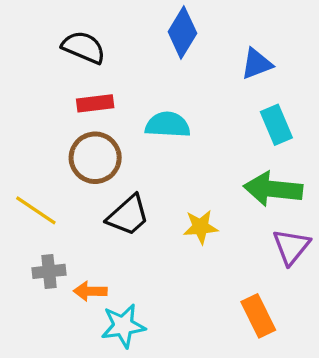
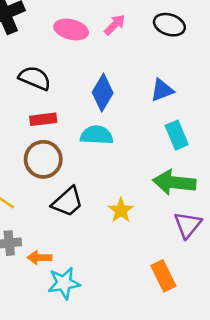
blue diamond: (182, 33) -> (103, 93), moved
yellow star: (201, 227) -> (121, 210), turned -30

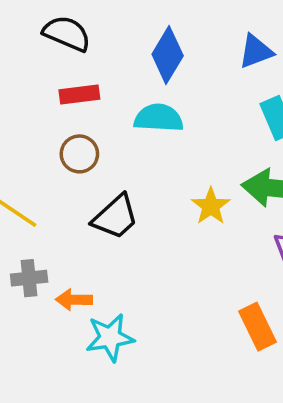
brown circle: (43, 159) -> (79, 154), size x0.7
yellow star: (121, 210) -> (211, 206), moved

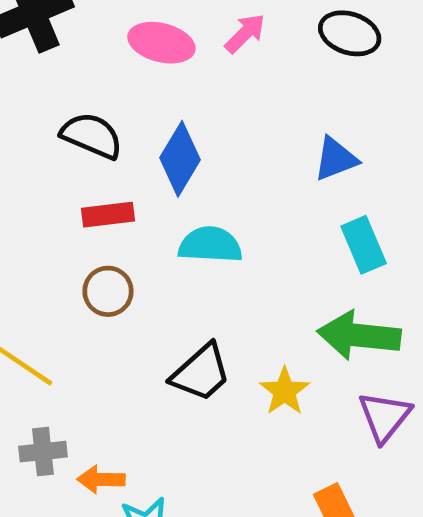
blue diamond: (168, 55) -> (180, 159), moved
yellow star: (211, 206) -> (285, 391), moved
black trapezoid: (115, 217) -> (201, 373), moved

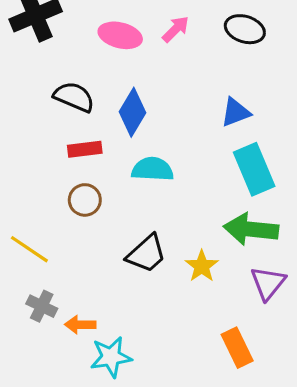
cyan rectangle: (364, 245) -> (254, 169), size x1.4
gray cross: (43, 452) -> (42, 306), turned 32

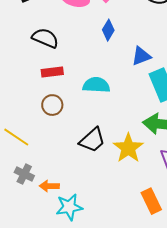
blue diamond: (132, 112) -> (108, 30), moved, size x0.7
blue triangle: (236, 112) -> (141, 56), moved
yellow star: (202, 266) -> (128, 148), size x1.4

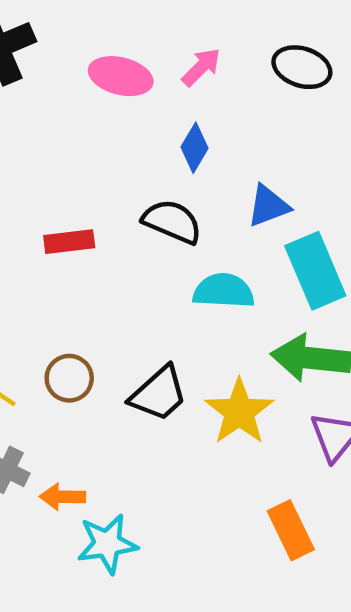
black semicircle: (45, 38) -> (172, 222), moved
cyan semicircle: (96, 85) -> (224, 291), moved
brown circle: (52, 105) -> (69, 378), moved

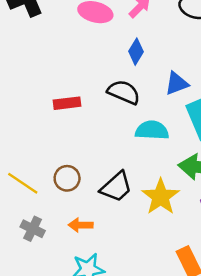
orange arrow: (62, 497) -> (81, 225), moved

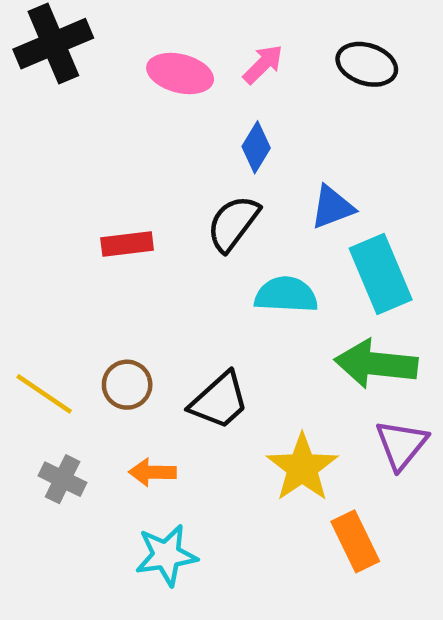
black semicircle: (124, 92) -> (233, 223), turned -76
yellow star: (161, 197) -> (302, 468), moved

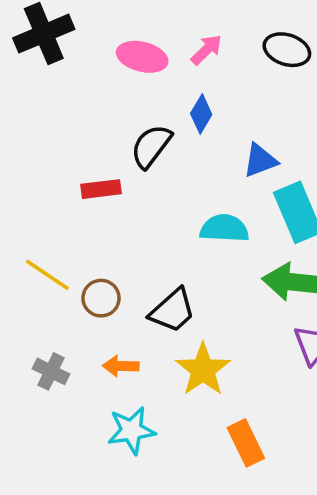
black semicircle: (233, 223) -> (151, 146), moved
yellow line: (44, 394) -> (47, 275), moved
yellow star: (302, 468) -> (203, 370), moved
orange rectangle: (355, 541) -> (246, 443), moved

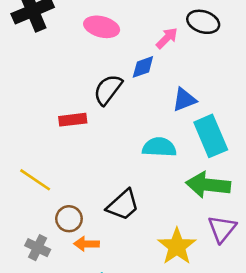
pink arrow: (206, 50) -> (167, 38), moved
blue diamond: (201, 114) -> (143, 67), turned 40
brown circle: (101, 298) -> (69, 219), moved
yellow star: (203, 370) -> (177, 246), moved

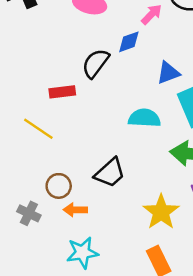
yellow line: (35, 180) -> (38, 129), moved

